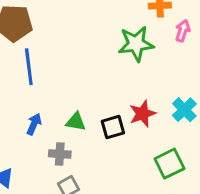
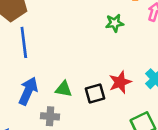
green star: (136, 44) -> (115, 23), size x0.6
blue arrow: (34, 124) -> (28, 91), size x1.5

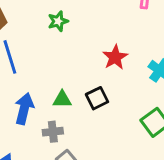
green star: (115, 23) -> (58, 21), moved
red star: (120, 82) -> (115, 57), moved

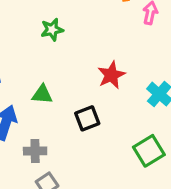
green triangle: (62, 100) -> (42, 94), moved

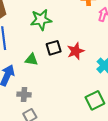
green star: (52, 30) -> (41, 20), size x1.5
black square: (87, 118) -> (54, 48), moved

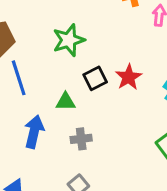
gray cross: (24, 94) -> (81, 139), moved

